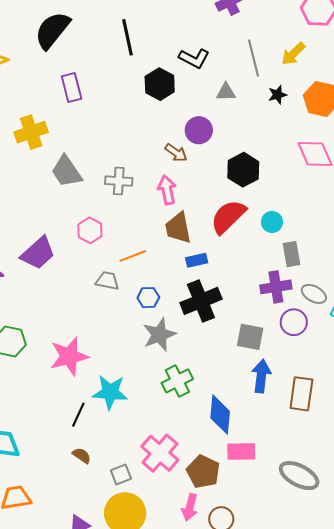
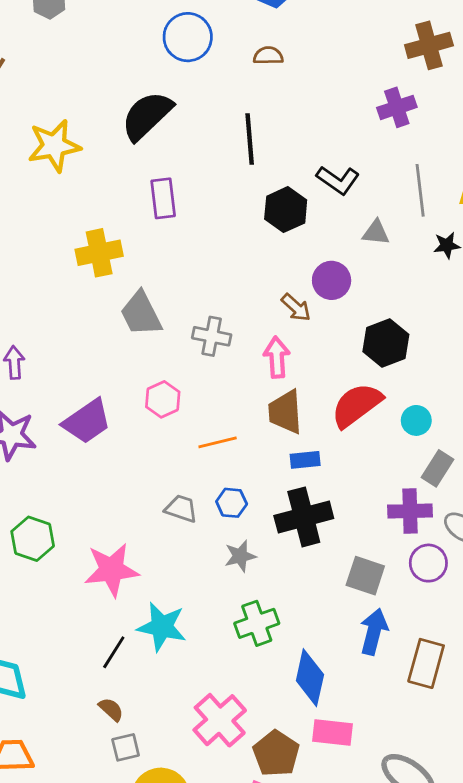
gray rectangle: (291, 254) -> (437, 468), turned 35
gray trapezoid: (107, 281) -> (181, 509), moved
gray star: (159, 335) -> (240, 556), size x0.7
gray square: (121, 474) -> (126, 747), moved

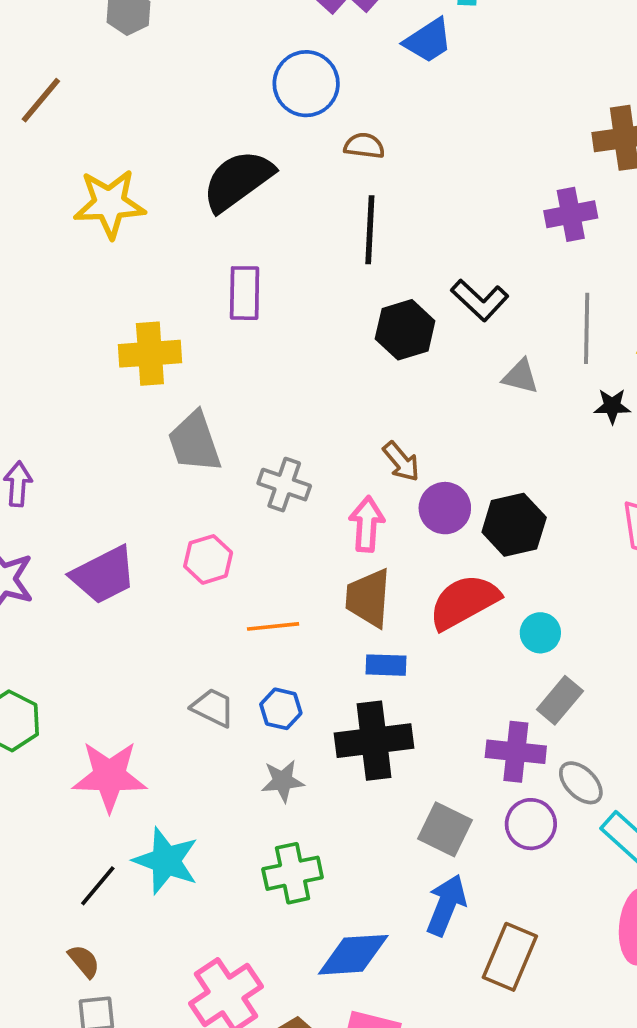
brown semicircle: (268, 56) -> (364, 146), moved
purple circle: (332, 280) -> (445, 508), moved
blue diamond: (310, 678) -> (353, 955), turned 66

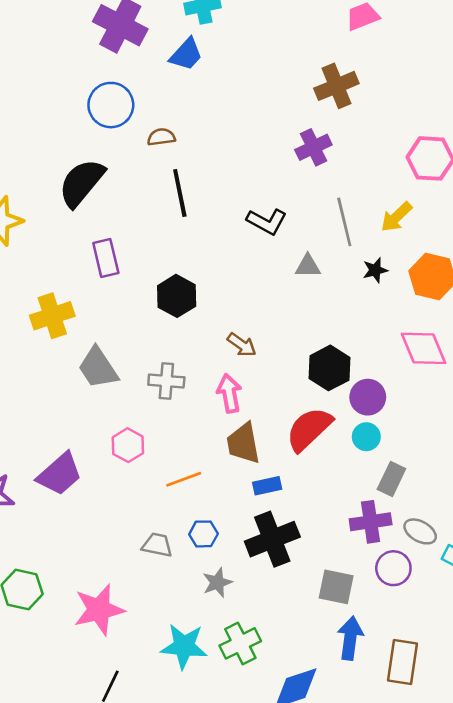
black hexagon: (405, 330) -> (177, 296), moved
purple circle: (445, 508) -> (368, 397), moved
cyan star: (166, 861) -> (184, 646), moved

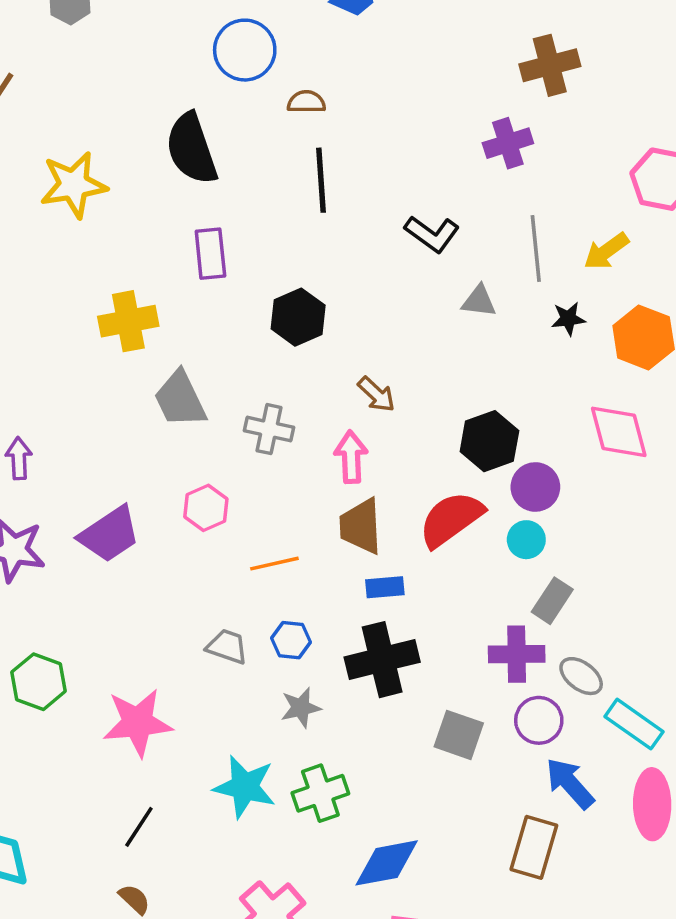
black semicircle: (82, 183) -> (191, 149), turned -66
blue arrow: (350, 638) -> (570, 783), moved, turned -57

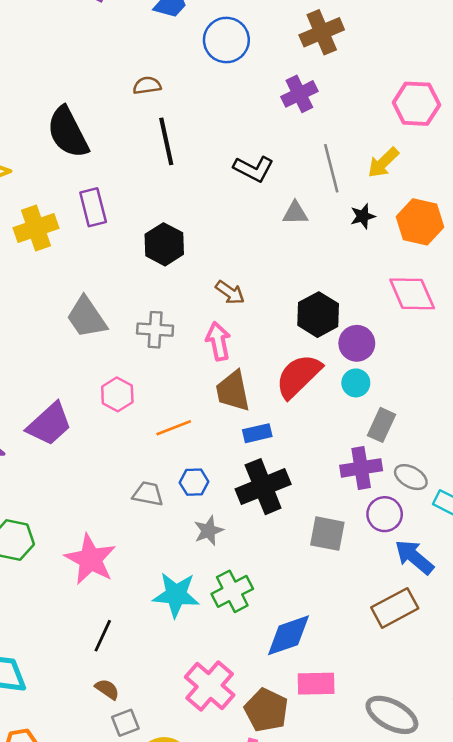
blue circle: (245, 50) -> (226, 40), moved
yellow cross: (128, 321) -> (36, 228), moved
pink star: (138, 723) -> (90, 559), turned -30
brown rectangle: (534, 847) -> (395, 608), turned 54

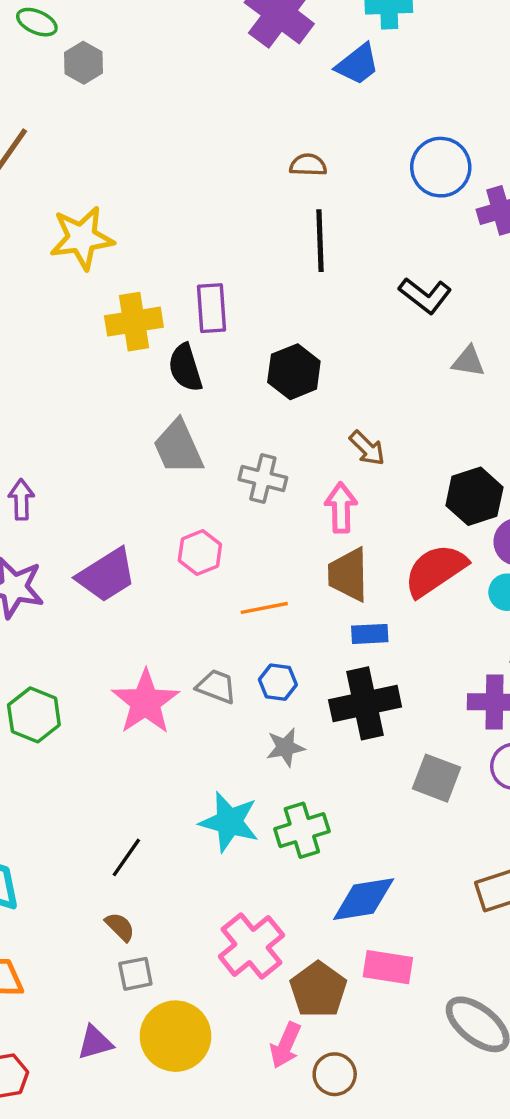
blue circle: (226, 40) -> (441, 167), moved
black semicircle: (68, 132) -> (185, 368), moved, size x0.7
pink star: (90, 559) -> (145, 702), moved

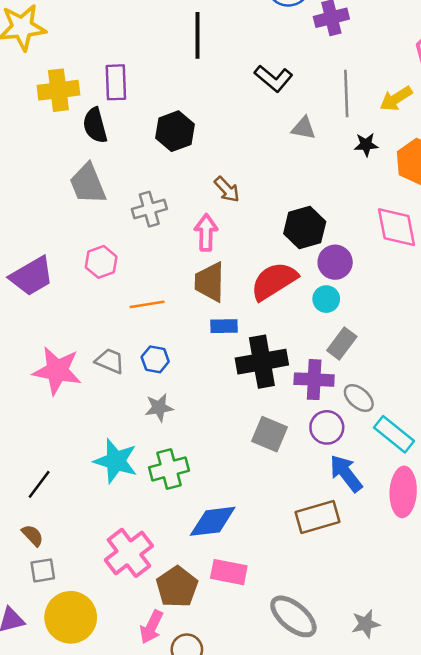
gray cross: (263, 478) -> (149, 209), turned -32
pink star: (145, 702) -> (57, 371), turned -30
black cross: (365, 703) -> (262, 362), moved

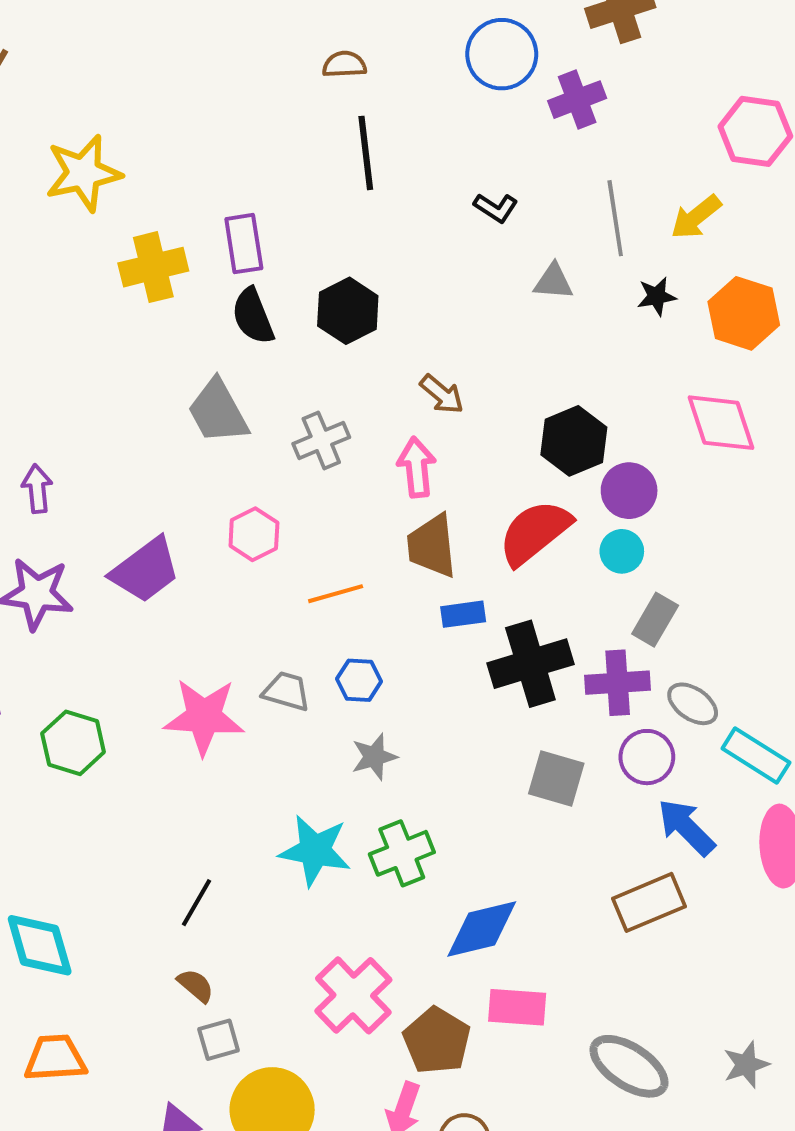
black L-shape: (274, 78) -> (496, 208), size x0.7
black semicircle: (95, 125) -> (253, 316), moved

